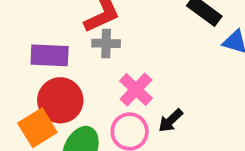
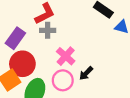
purple rectangle: (50, 55) -> (15, 38), turned -55

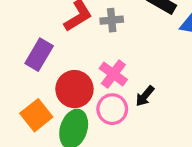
gray cross: (48, 30) -> (112, 20), moved
red circle: (22, 64) -> (74, 89), moved

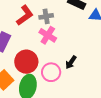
pink cross: (113, 74) -> (48, 35), moved

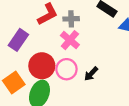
pink circle: (51, 72) -> (66, 69), moved

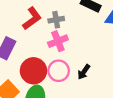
pink cross: (70, 40) -> (58, 41), turned 36

